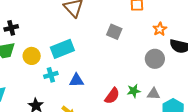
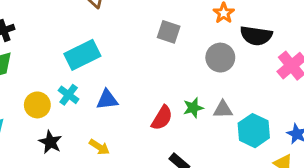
gray square: (114, 32) -> (169, 32), moved
yellow circle: (32, 56) -> (37, 105), moved
cyan cross: (51, 75) -> (69, 95), turned -32

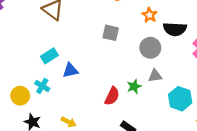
cyan rectangle: (82, 55) -> (49, 56), size x0.7
blue triangle: (107, 100) -> (70, 70), moved
gray triangle: (223, 110) -> (155, 76), moved

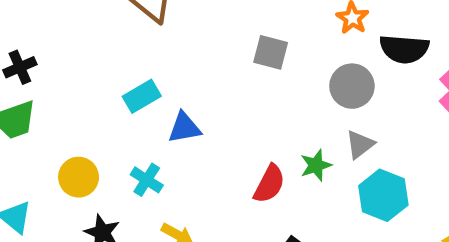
gray triangle: (155, 76) -> (360, 145), turned -32
cyan cross: (42, 86) -> (147, 180), moved
cyan hexagon: (180, 99) -> (383, 195), moved

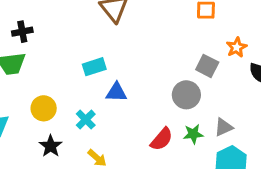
gray square: (271, 52) -> (207, 66), moved
gray circle: (352, 86) -> (186, 95), moved

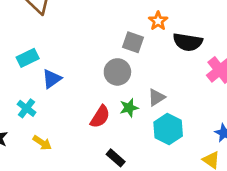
blue triangle: (116, 92) -> (52, 79), turned -30

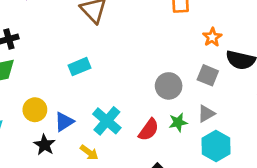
gray square: (133, 42) -> (208, 75), moved
blue triangle: (52, 79) -> (64, 122), moved
cyan cross: (27, 108) -> (107, 121), moved, size x1.5

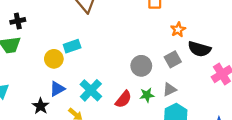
gray square: (208, 75) -> (173, 59), turned 35
yellow circle: (35, 110) -> (54, 59), moved

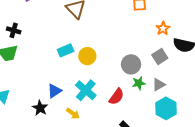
black cross: (18, 21) -> (14, 30), turned 32
yellow circle: (54, 59) -> (87, 56), moved
green star: (147, 95) -> (139, 83), moved

